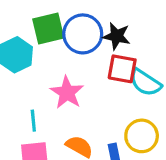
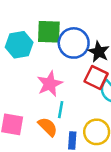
cyan line: (33, 121) -> (61, 110), moved

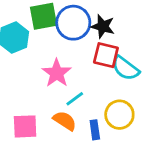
cyan line: (61, 110) -> (75, 99), turned 56

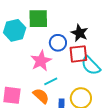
blue circle: (73, 23) -> (58, 43), moved, size x0.7
red square: (106, 55) -> (78, 54), turned -30

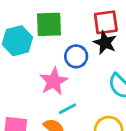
red square: (78, 54) -> (106, 22), moved

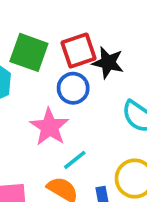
red square: (106, 22) -> (78, 51), moved
green square: (49, 24) -> (29, 52), turned 32

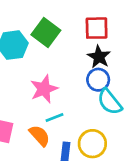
red square: (78, 51) -> (97, 28), moved
blue circle: (73, 88) -> (98, 80), moved

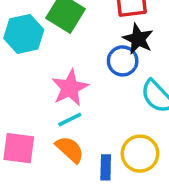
blue circle: (98, 80) -> (123, 61), moved
cyan line: (54, 118) -> (70, 119), moved

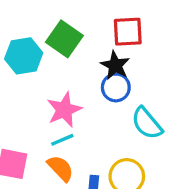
black star: (138, 39) -> (115, 65), moved

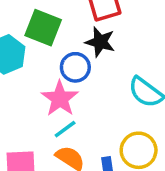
blue circle: (116, 87) -> (75, 67), moved

